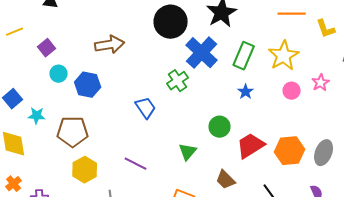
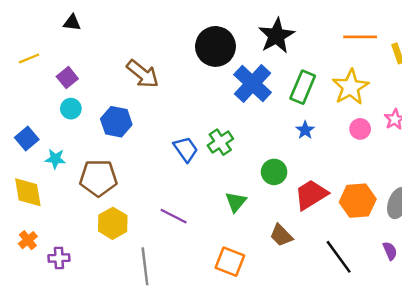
brown arrow: (110, 45) -> (143, 74), turned 48
cyan circle: (59, 74) -> (71, 109), moved
green cross: (178, 81) -> (220, 142), moved

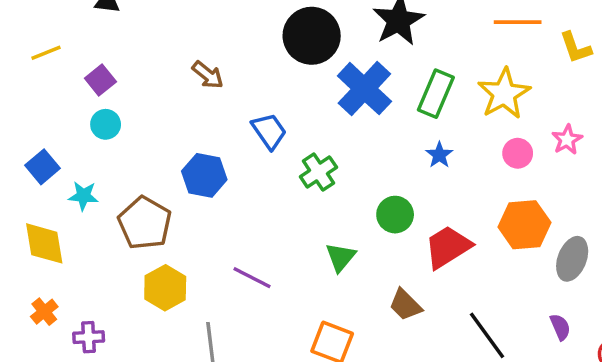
brown arrow: (143, 74) -> (208, 75), size x0.7
blue hexagon: (116, 122) -> (204, 175), moved
blue trapezoid: (186, 149) -> (269, 131), moved
brown pentagon: (98, 178) -> (145, 223), turned 30
orange hexagon: (358, 201) -> (524, 225), moved

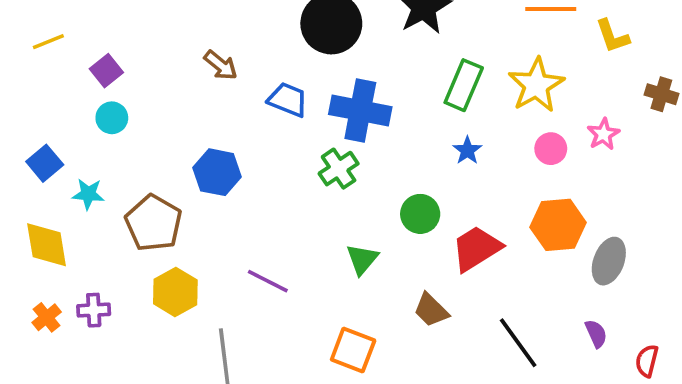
blue cross: (364, 89) -> (360, 111), moved, turned -32
blue trapezoid: (269, 131) -> (288, 100), moved, turned -33
purple cross: (89, 337) -> (94, 310), moved

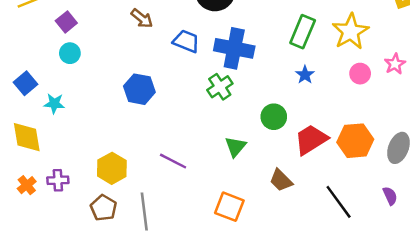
brown pentagon: (154, 223) -> (103, 208), moved, size x0.7
orange hexagon: (558, 225) -> (355, 141), moved

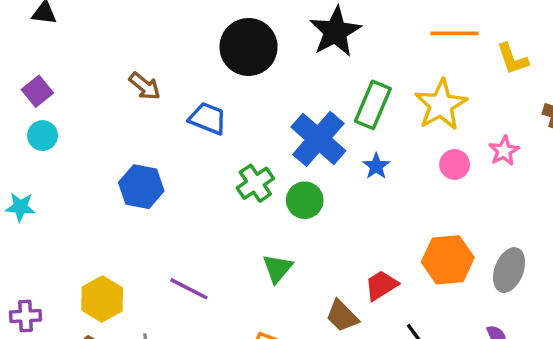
blue cross: (234, 48) -> (318, 139), moved, turned 30
green circle: (274, 117) -> (305, 200), moved
red trapezoid: (311, 140) -> (381, 285), moved, size x0.7

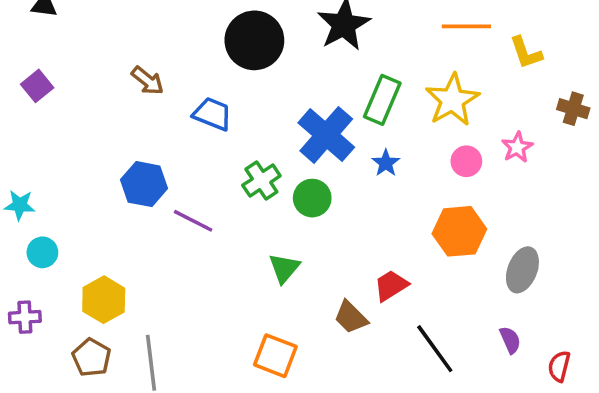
cyan circle: (43, 136) -> (42, 252), moved
orange hexagon: (448, 260) -> (459, 231), moved
purple line: (189, 289) -> (193, 221), moved

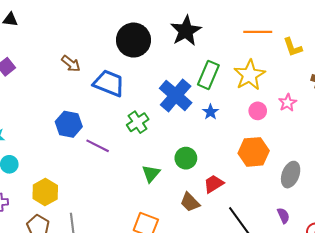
blue trapezoid: (212, 114) -> (109, 83), size x1.4
green circle: (312, 198) -> (186, 158), moved

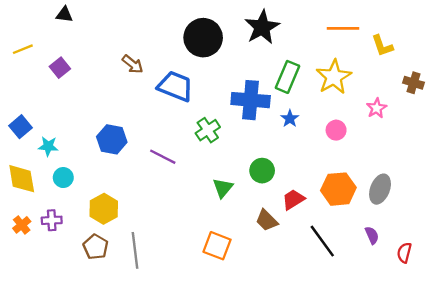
blue cross: (176, 95) -> (251, 100), turned -36
pink circle: (258, 111) -> (336, 130), moved
blue hexagon: (69, 124) -> (112, 139), moved
orange hexagon: (254, 152) -> (338, 189), moved

